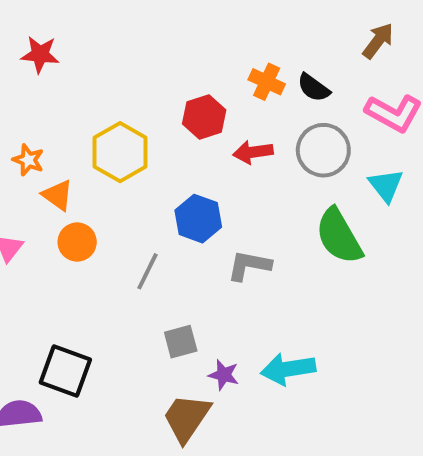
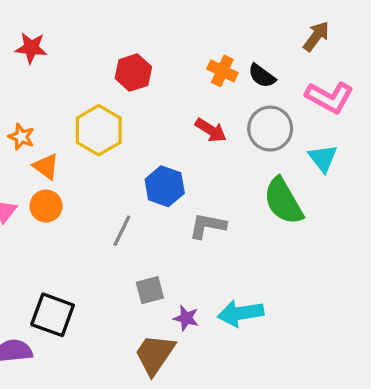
red hexagon: (204, 117) -> (133, 73), moved
red arrow: (253, 152) -> (211, 130), turned -140
orange circle: (77, 242) -> (46, 206), moved

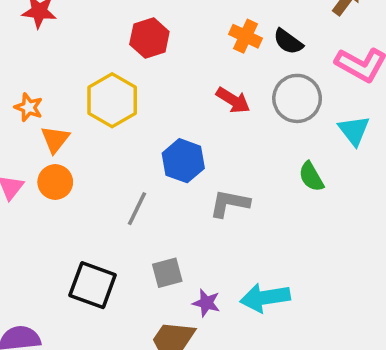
orange triangle: (46, 166) -> (55, 139), turned 32
green semicircle: (283, 201) -> (311, 177), size x0.6
black square: (53, 315) -> (93, 285), moved

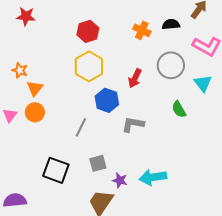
black semicircle: (288, 42) -> (171, 24), moved, turned 138
yellow hexagon: (112, 100) -> (89, 66), moved
red arrow: (233, 100) -> (135, 78), moved, turned 84

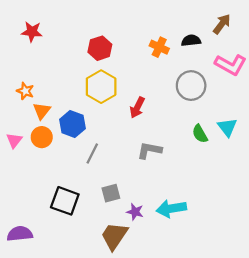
red arrow: (135, 78) -> (137, 107), moved
cyan triangle: (203, 83) -> (227, 127), moved
blue hexagon: (107, 100) -> (72, 124), moved

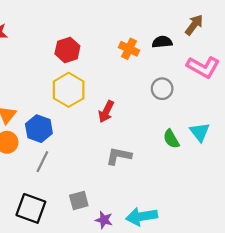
gray circle: (191, 86) -> (162, 89), size x0.7
gray line: (92, 154) -> (42, 162), moved

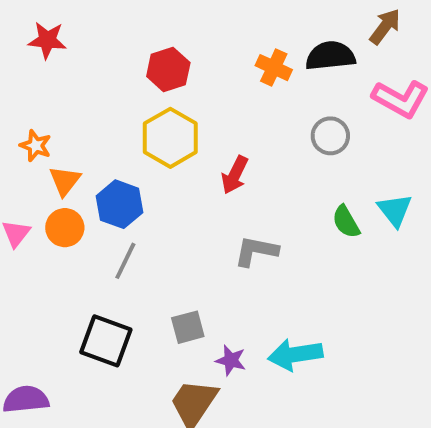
black semicircle: (162, 42) -> (330, 56), size x1.4

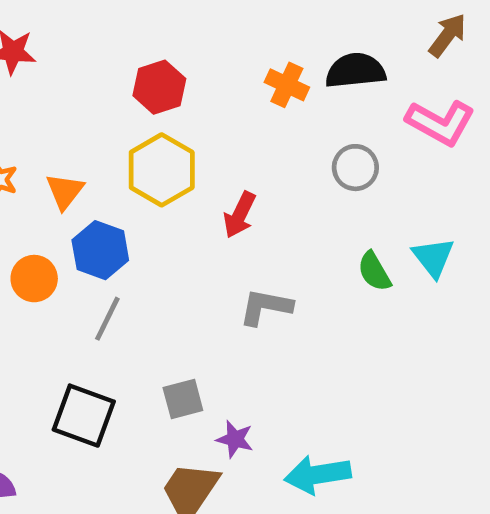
brown arrow: (385, 27) -> (448, 35), moved
orange triangle: (65, 181) -> (65, 191), moved
cyan arrow: (295, 355) -> (318, 475), moved

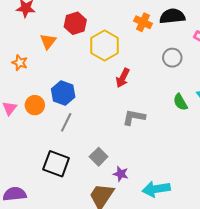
red hexagon: (159, 87) -> (75, 23), moved
yellow hexagon: (162, 170) -> (105, 45), moved
orange triangle: (65, 191) -> (48, 41), moved
gray square: (183, 399) -> (99, 157), turned -30

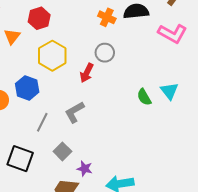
yellow hexagon: (105, 45) -> (52, 56), moved
gray circle: (172, 58) -> (105, 53), moved
gray L-shape: (134, 117) -> (75, 112), moved, turned -40
gray line: (66, 122) -> (42, 122), moved

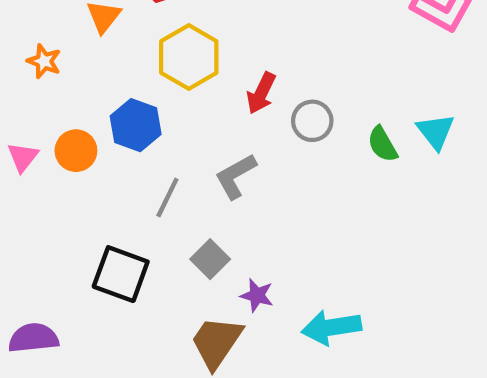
gray circle: (105, 53) -> (312, 121), moved

